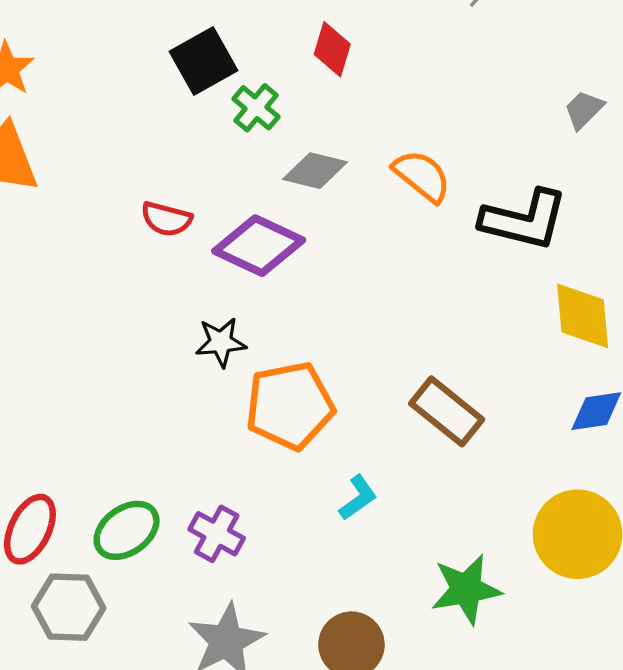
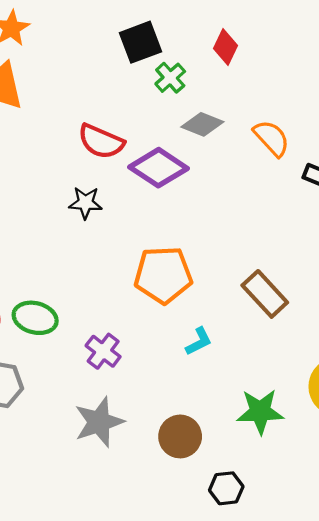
red semicircle: (166, 219) -> (101, 141), size x1.4
black star: (221, 342) -> (85, 203), moved
green ellipse: (127, 530) -> (35, 318), moved, turned 42

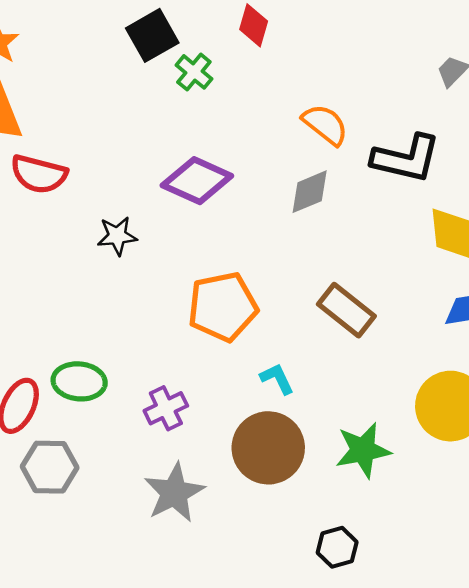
gray diamond: (202, 124) -> (310, 192), moved, turned -36
red semicircle: (101, 141) -> (39, 174), moved
cyan L-shape: (199, 341) -> (277, 379), turned -80
purple cross: (103, 351) -> (166, 408), turned 36
brown circle: (180, 436) -> (268, 448), moved, size x1.4

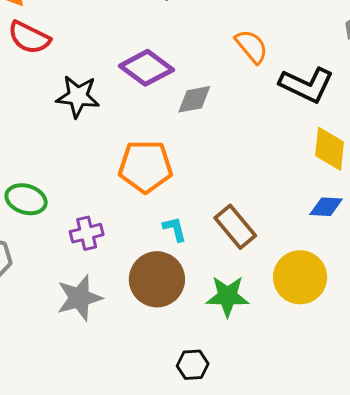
gray diamond: (310, 192) -> (194, 99), moved
black star: (117, 236) -> (78, 96), size x1.4
brown rectangle: (346, 310) -> (235, 227), moved

